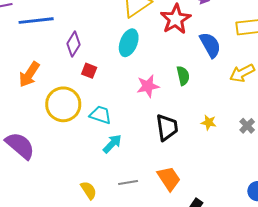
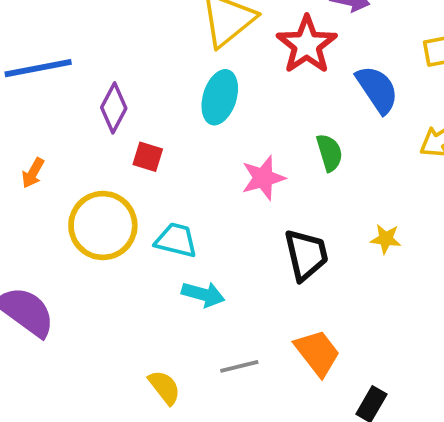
orange arrow: (29, 74) -> (33, 173), size x0.6
cyan arrow: (112, 144) -> (203, 294), turned 65

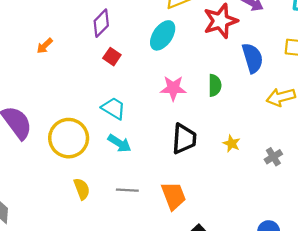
yellow circle: (103, 225) -> (69, 138), moved

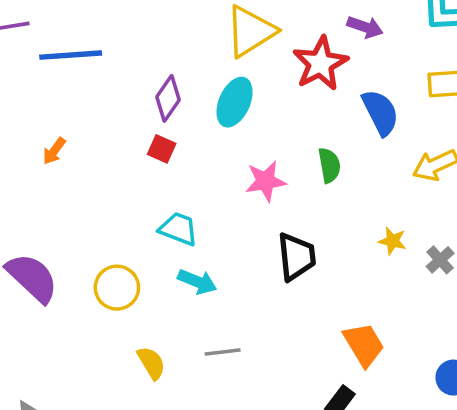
purple diamond: (101, 23) -> (168, 98), moved
yellow circle: (69, 138) -> (117, 288), size x0.7
yellow star: (232, 144) -> (392, 241), moved
orange trapezoid: (174, 196) -> (364, 345), moved

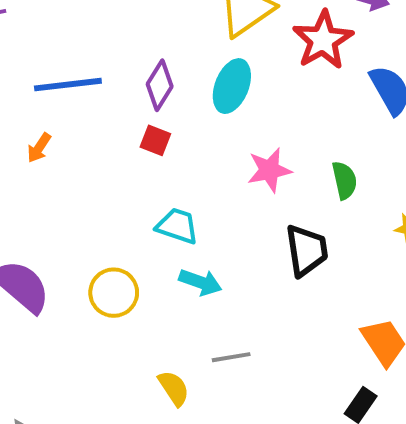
blue line: (71, 55) -> (68, 85), moved
green semicircle: (329, 165) -> (344, 180), moved
yellow semicircle: (151, 363) -> (174, 388), moved

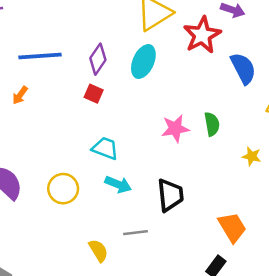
pink star: (269, 170) -> (175, 129), moved
black trapezoid: (306, 250) -> (170, 195), moved

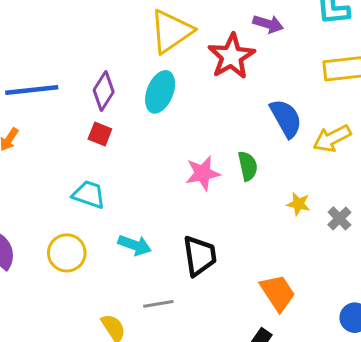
blue semicircle: (243, 68) -> (286, 118), moved
cyan trapezoid: (105, 148) -> (89, 194), moved

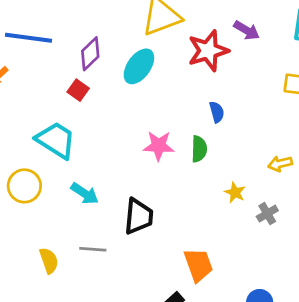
blue semicircle: (286, 118) -> (217, 112), moved, size x0.6
yellow arrow: (332, 138) -> (280, 164), moved, size x0.7
cyan trapezoid: (89, 194) -> (56, 140), size x1.4

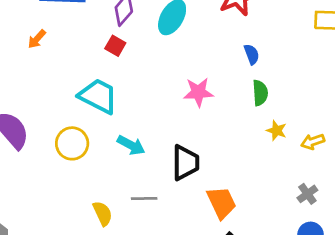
green semicircle: (199, 149) -> (260, 93), moved
yellow arrow: (280, 164) -> (313, 142), moved
gray cross: (267, 214) -> (307, 194), moved
orange trapezoid: (198, 265) -> (221, 203), moved

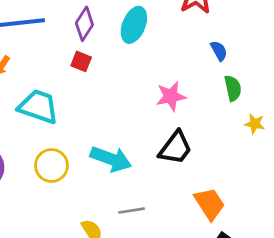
cyan trapezoid: (98, 96) -> (38, 107), moved
cyan arrow: (131, 145) -> (111, 159), size x1.4
black trapezoid: (185, 163) -> (175, 148), moved, turned 45

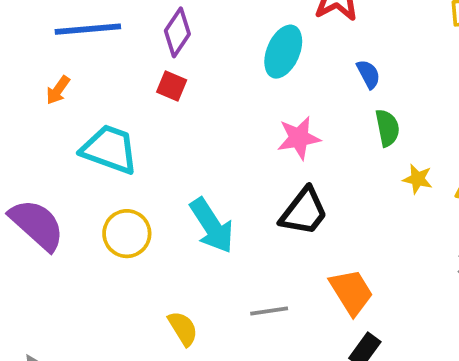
cyan ellipse: (134, 25) -> (283, 52), moved
cyan arrow: (111, 159) -> (212, 226), turned 36
gray line: (131, 211) -> (269, 311), moved

